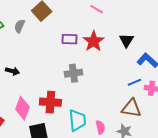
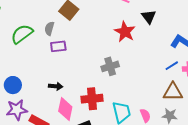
purple rectangle: (70, 39) -> (58, 46), moved
black triangle: (127, 40) -> (149, 17), moved
black arrow: (12, 71) -> (56, 86), moved

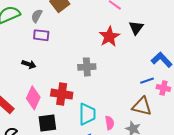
black arrow: (56, 86) -> (29, 64), moved

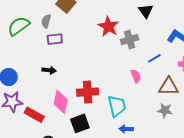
red star: (109, 37) -> (109, 26), moved
gray cross: (87, 67) -> (130, 40), moved
blue line: (147, 81) -> (154, 58), moved
pink semicircle: (110, 123) -> (136, 76), moved

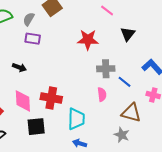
red star: (109, 26) -> (88, 40), turned 30
gray cross: (130, 40) -> (106, 69), moved
blue line: (154, 58) -> (124, 82), turned 56
pink diamond: (61, 102) -> (23, 101), turned -30

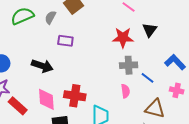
purple rectangle: (33, 39) -> (65, 41), moved
red star: (88, 40) -> (123, 38), moved
black arrow: (19, 67) -> (42, 66), size x1.5

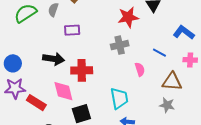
gray cross: (129, 65) -> (120, 45), moved
red cross: (75, 96) -> (82, 70), moved

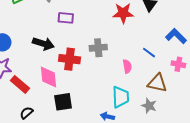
gray cross: (120, 45) -> (98, 48), moved
cyan trapezoid: (119, 98) -> (120, 97), moved

